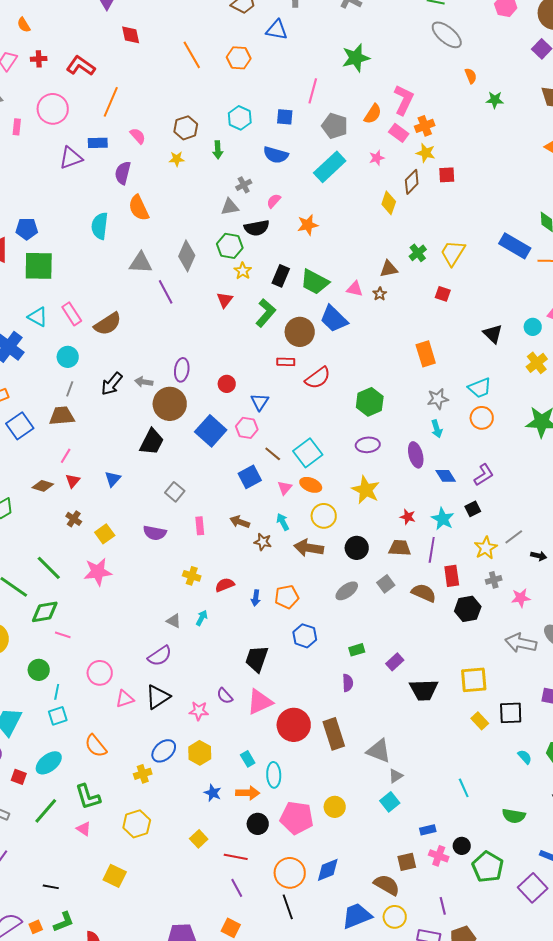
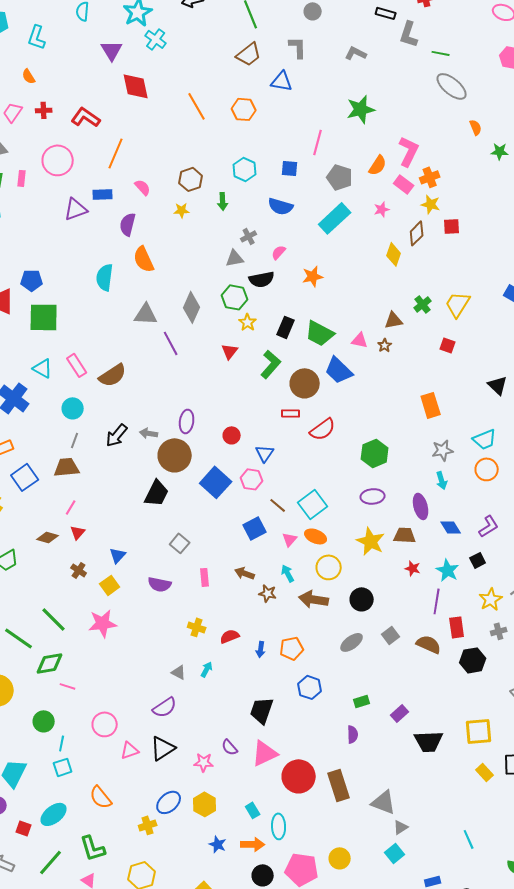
red diamond: (131, 35) -> (136, 86), size x1.4
blue triangle: (113, 479) -> (118, 555), moved
brown trapezoid: (400, 548) -> (405, 535), moved

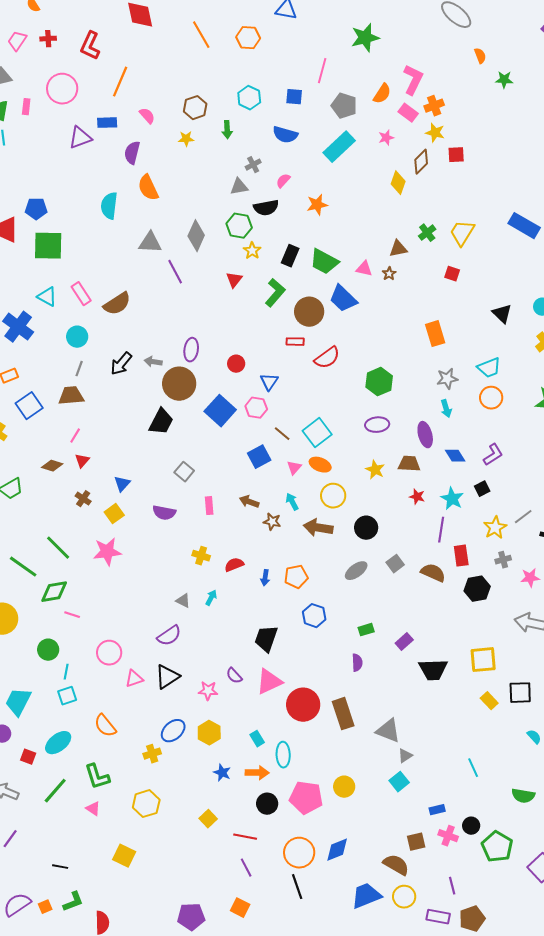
red L-shape: (86, 117) -> (90, 46), turned -100
yellow star: (371, 541) -> (375, 470), size x0.7

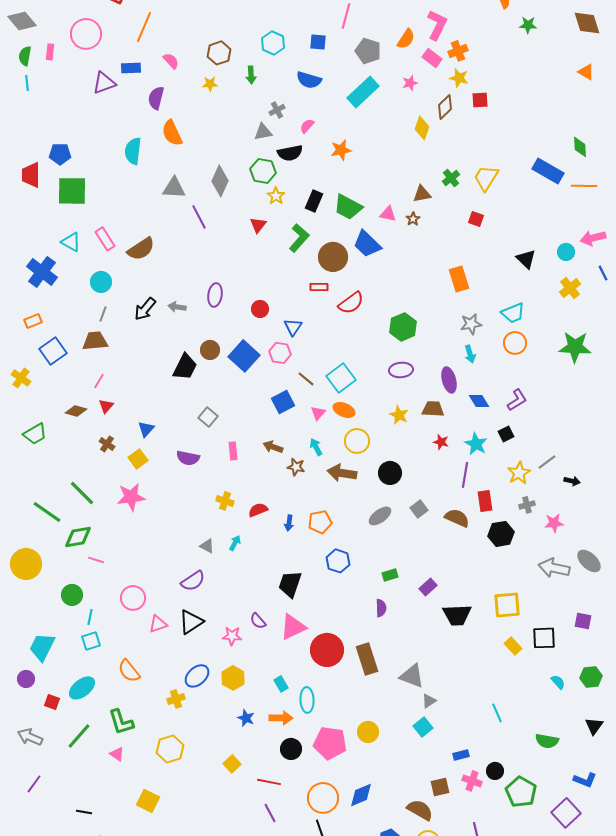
brown circle: (179, 384) -> (210, 350), moved, size x0.6

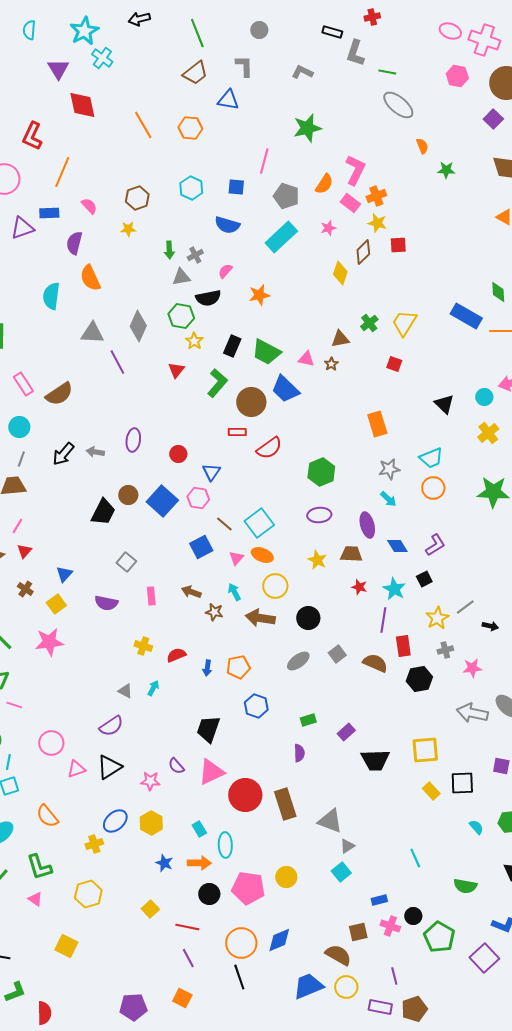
green arrow: (251, 75) -> (169, 250), moved
cyan arrow: (470, 354) -> (388, 499), turned -30

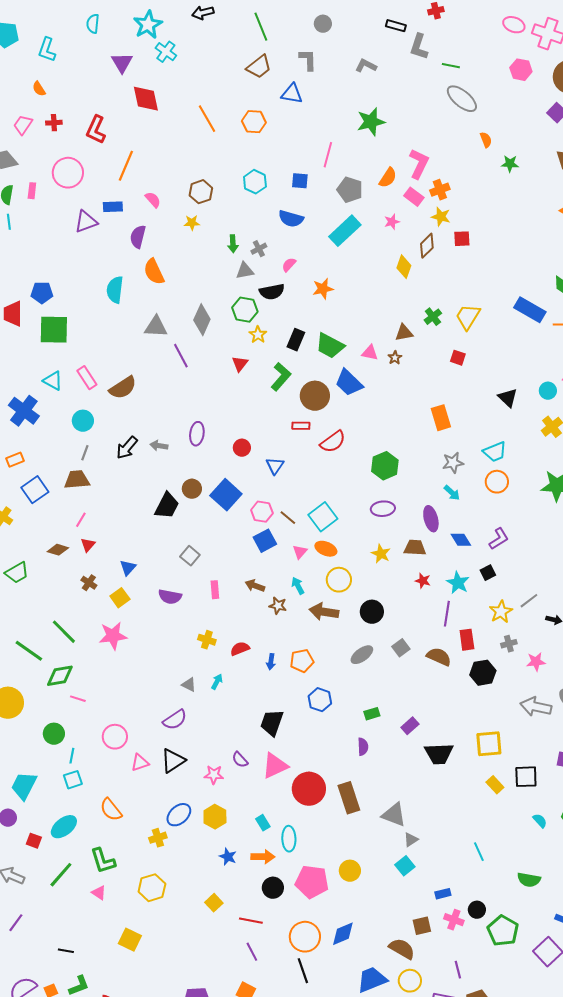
pink hexagon: (198, 498) -> (262, 512), moved

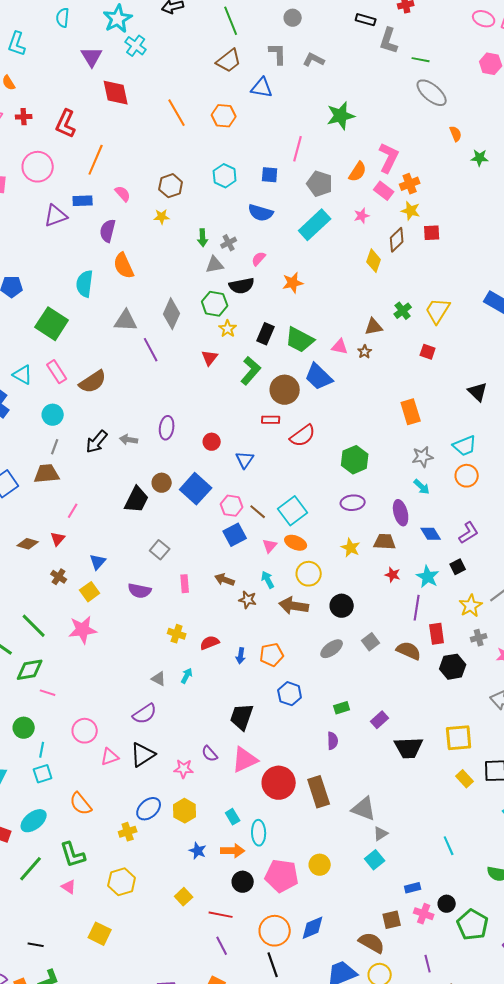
gray L-shape: (366, 66) -> (314, 60), moved
green square: (54, 330) -> (52, 324), moved, turned 32
pink line: (81, 520) -> (73, 511), moved

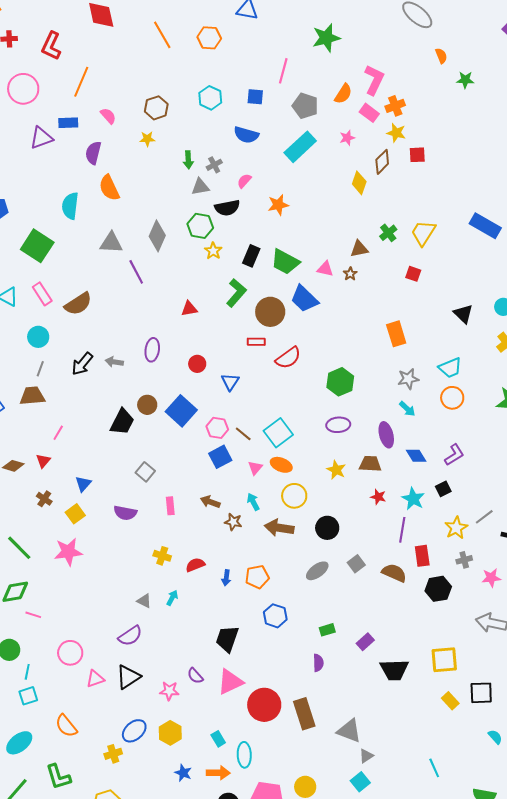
red triangle: (210, 358) -> (189, 309), moved, turned 42

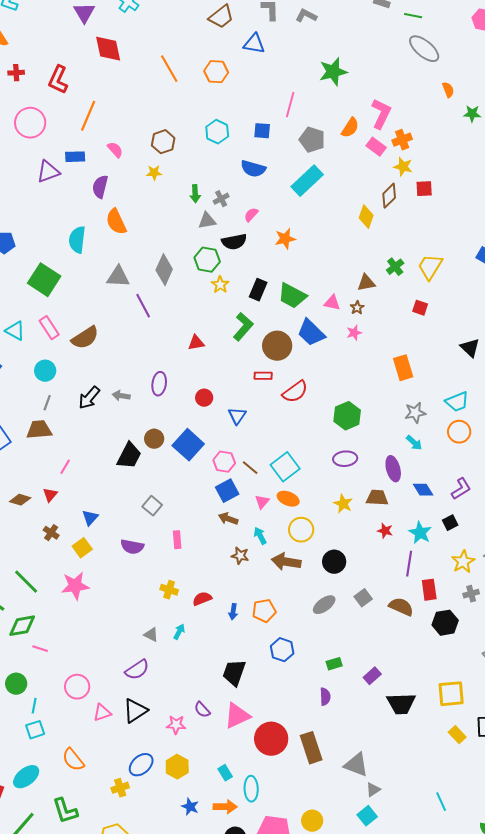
pink star: (347, 138) -> (354, 333), moved
brown arrow: (210, 502) -> (228, 519), moved

